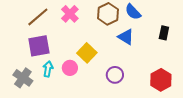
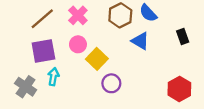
black rectangle: (164, 33) -> (183, 37), turned -32
pink circle: (70, 68) -> (78, 44), moved
purple circle: (115, 75) -> (111, 83), moved

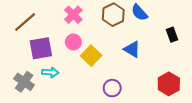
brown line: (42, 19) -> (25, 22), moved
blue triangle: (140, 41) -> (132, 49), moved
cyan arrow: (53, 77) -> (50, 72), turned 84
purple circle: (111, 83) -> (112, 88), moved

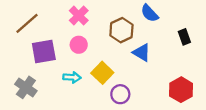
brown hexagon: (113, 15) -> (121, 30), moved
yellow square: (91, 56) -> (102, 73), moved
cyan arrow: (50, 72) -> (72, 77), moved

